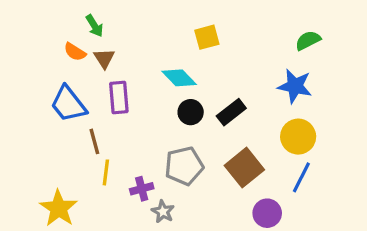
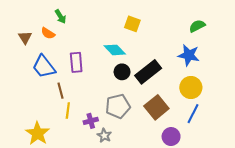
yellow square: (207, 37) -> (132, 24), turned 35
brown triangle: (104, 58) -> (25, 37), moved
black rectangle: (231, 112) -> (148, 72), size x1.4

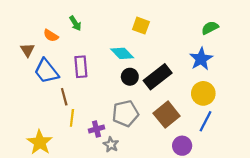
green arrow: (60, 17) -> (75, 23), moved
brown triangle: (25, 37) -> (27, 50), moved
blue star: (189, 55) -> (201, 59), turned 30

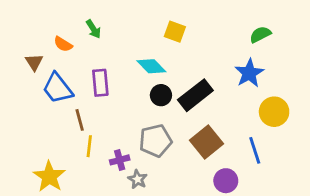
yellow circle: (203, 93) -> (274, 112), moved
blue line: (205, 121) -> (255, 150), turned -45

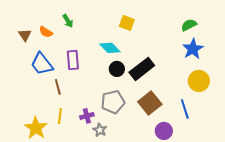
brown triangle: (34, 62) -> (25, 35), moved
blue star: (249, 73) -> (193, 49), moved
yellow line: (89, 146) -> (60, 116), moved

